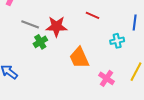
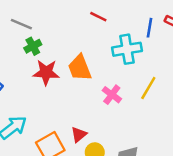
red star: (56, 26) -> (46, 72), moved
cyan cross: (117, 41) -> (127, 49), size x1.6

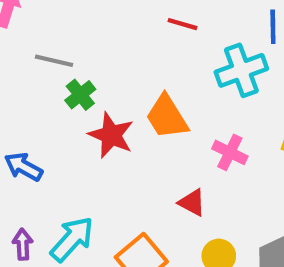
red star: (46, 72) -> (111, 135), turned 30
red triangle: (79, 135) -> (192, 203), moved, turned -42

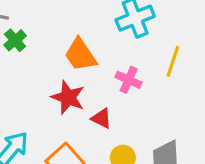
red star: (111, 135) -> (68, 97), moved

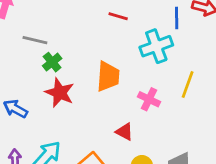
orange trapezoid: (80, 55) -> (108, 76), turned -144
red star: (68, 97) -> (60, 93), moved

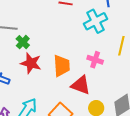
orange trapezoid: (108, 76) -> (62, 66), moved
red triangle: (124, 132) -> (81, 85), size x1.5

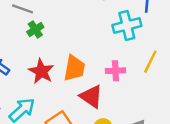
pink cross: (95, 60) -> (115, 71), turned -35
red star: (31, 63) -> (41, 71), moved

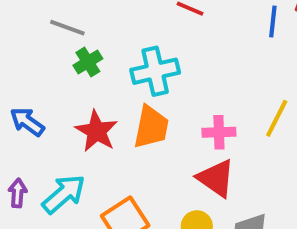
cyan cross: (127, 26) -> (155, 71), moved
red triangle: (91, 96) -> (216, 178), moved

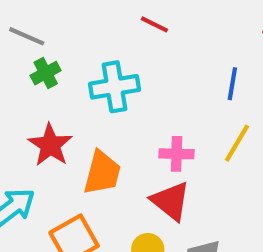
blue line: (273, 22) -> (232, 84), moved
orange trapezoid: (151, 127) -> (102, 173), moved

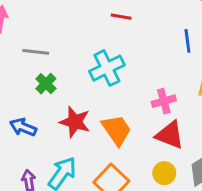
green cross: (46, 73) -> (46, 84), moved
orange trapezoid: (102, 173) -> (117, 130), turned -32

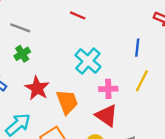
red line: (121, 17) -> (78, 15), moved
cyan cross: (107, 68) -> (88, 61), moved, turned -36

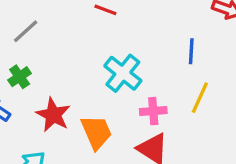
gray line: (20, 28) -> (26, 31), turned -60
green cross: (22, 54) -> (20, 77), moved

